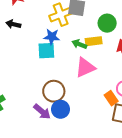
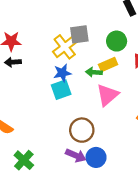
black arrow: (13, 24) -> (13, 62), moved
blue circle: (60, 109) -> (96, 157), moved

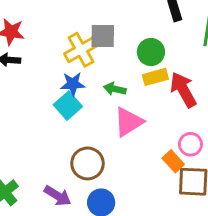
yellow rectangle: (108, 64) -> (155, 77), moved
cyan square: (61, 90) -> (68, 106), turned -30
purple arrow: (76, 155) -> (58, 196), moved

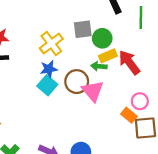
gray square: (103, 36) -> (83, 29), moved
green arrow: (115, 89) -> (99, 66), moved
pink triangle: (128, 122) -> (93, 91), turned -30
brown circle: (88, 163) -> (77, 82), moved

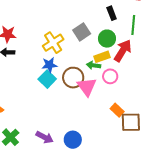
gray square: (83, 29) -> (82, 32), turned -30
green circle: (102, 38) -> (107, 39), moved
red arrow: (129, 62) -> (123, 51), moved, turned 65
pink circle: (140, 101) -> (110, 76), moved

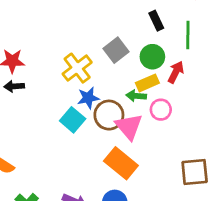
red arrow: (123, 51) -> (176, 72), size x0.7
blue star: (49, 65) -> (88, 98), moved
orange rectangle: (117, 110) -> (121, 163), moved, size x1.6

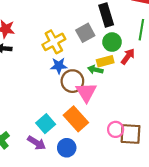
black rectangle: (156, 21) -> (106, 15), moved, size x1.5
pink circle: (161, 110) -> (116, 129), moved
cyan square: (73, 120) -> (46, 124), moved

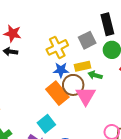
yellow rectangle: (105, 61) -> (82, 66), moved
orange rectangle: (76, 119) -> (57, 93), moved

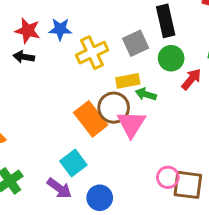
blue star: (61, 70) -> (60, 29), moved

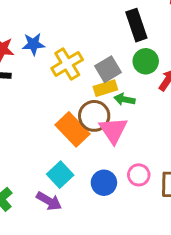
gray square: (136, 43) -> (108, 69), moved
pink circle: (168, 177) -> (139, 175), moved
blue circle: (100, 198) -> (104, 183), moved

